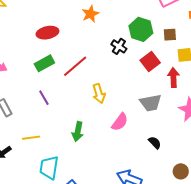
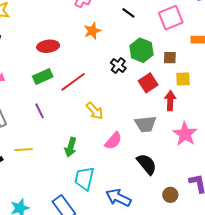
yellow arrow: (99, 93) -> (95, 111), turned -30
black semicircle: (155, 143) -> (147, 164), size x1.6
cyan trapezoid: (49, 168) -> (84, 178), moved

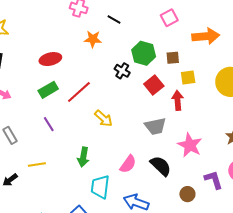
black line: (128, 13) -> (114, 19), moved
pink square: (171, 18) -> (169, 18), size x0.7
orange star: (92, 31) -> (93, 39), turned 30
pink star: (185, 134) -> (190, 145), moved
pink semicircle: (113, 141) -> (128, 164), moved

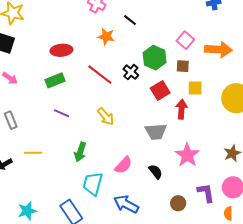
pink square: (169, 18) -> (185, 40), moved, turned -30
red line: (79, 92) -> (100, 75), moved, turned 72
purple line: (49, 124) -> (62, 113), moved, turned -42
black semicircle: (161, 166) -> (156, 172), size x0.7

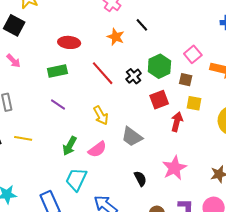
gray trapezoid: (156, 132) -> (132, 137), moved, turned 30
pink semicircle: (123, 165) -> (97, 149), moved

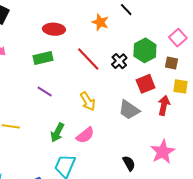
gray trapezoid: (132, 137) -> (129, 110), moved

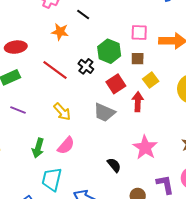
pink square: (178, 38) -> (139, 33), turned -36
yellow square: (181, 86) -> (151, 80), turned -35

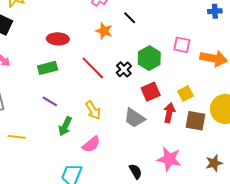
brown square: (138, 59) -> (196, 121), moved, size x1.5
pink star: (145, 147) -> (169, 159), turned -30
green arrow: (38, 148) -> (65, 126), moved

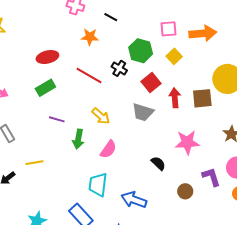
yellow square: (186, 93) -> (174, 56), moved

